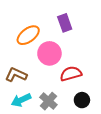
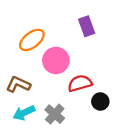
purple rectangle: (65, 23) -> (87, 26), moved
black circle: (82, 100) -> (100, 102), moved

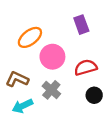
red semicircle: (80, 83) -> (86, 67), moved
gray cross: (55, 114) -> (51, 90), moved

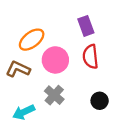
red semicircle: (86, 67) -> (90, 57), moved, turned -80
brown L-shape: (17, 79) -> (18, 69), moved

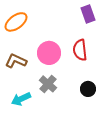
purple rectangle: (86, 26) -> (88, 14), moved
orange ellipse: (32, 40) -> (16, 22), moved

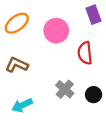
pink circle: (49, 53) -> (56, 31), moved
gray cross: (48, 84) -> (65, 89), moved

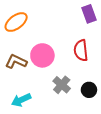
pink circle: (56, 31) -> (42, 55), moved

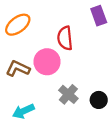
red semicircle: (81, 50) -> (65, 38), moved

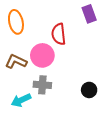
orange ellipse: (18, 25) -> (16, 22), turned -65
gray cross: (68, 94) -> (42, 85), moved, turned -36

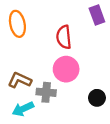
pink circle: (42, 55) -> (66, 69), moved
brown L-shape: (16, 62) -> (20, 80), moved

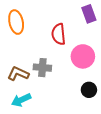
pink circle: (66, 69) -> (83, 56), moved
gray cross: (46, 92) -> (42, 68), moved

